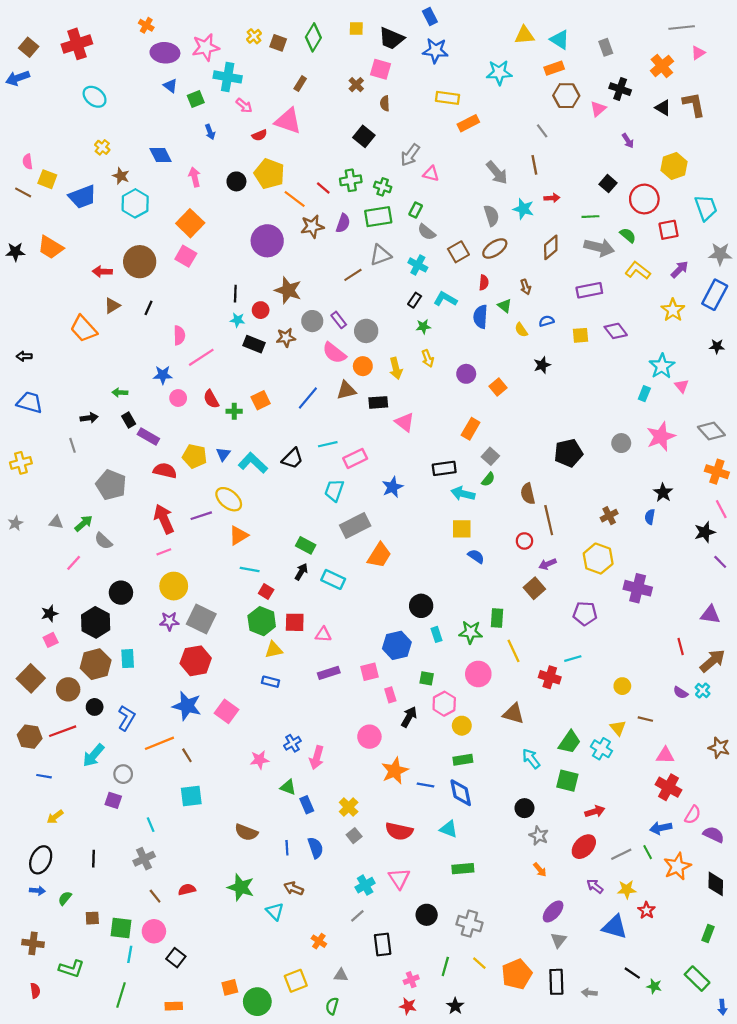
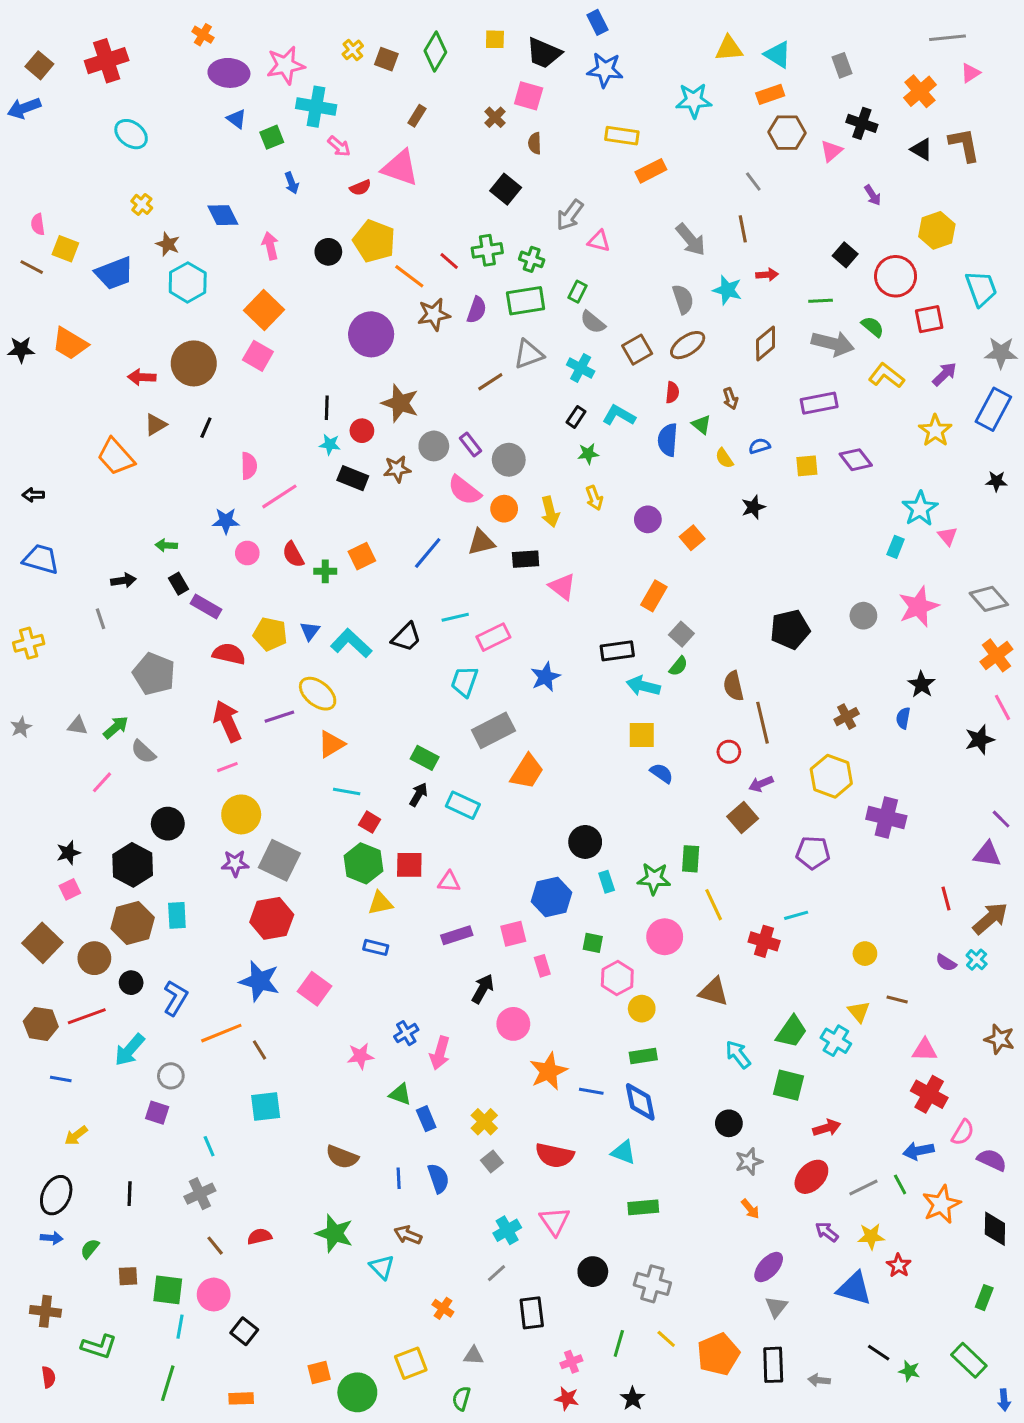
orange cross: (717, 472) -> (996, 655), turned 35
purple line: (720, 562) -> (1001, 819), moved
black arrow: (409, 717) -> (483, 989), moved
gray star: (539, 836) -> (749, 1162), turned 30

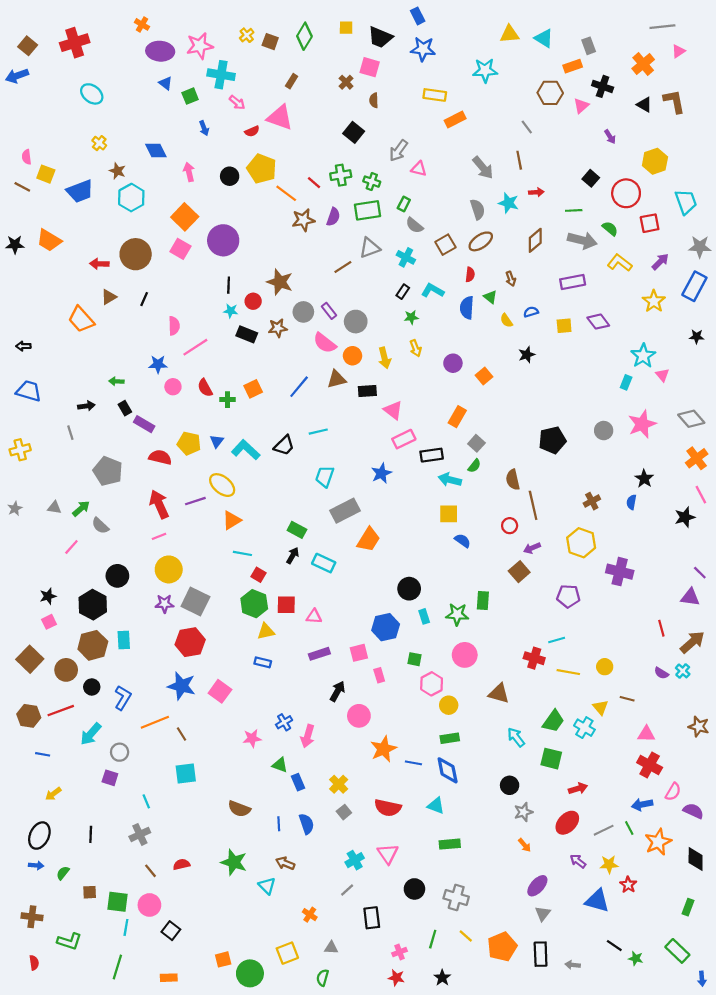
orange rectangle: (770, 94) -> (573, 66), moved
purple circle: (371, 334) -> (223, 240), moved
pink rectangle: (493, 637) -> (404, 439), moved
yellow line: (714, 905) -> (568, 672), moved, turned -55

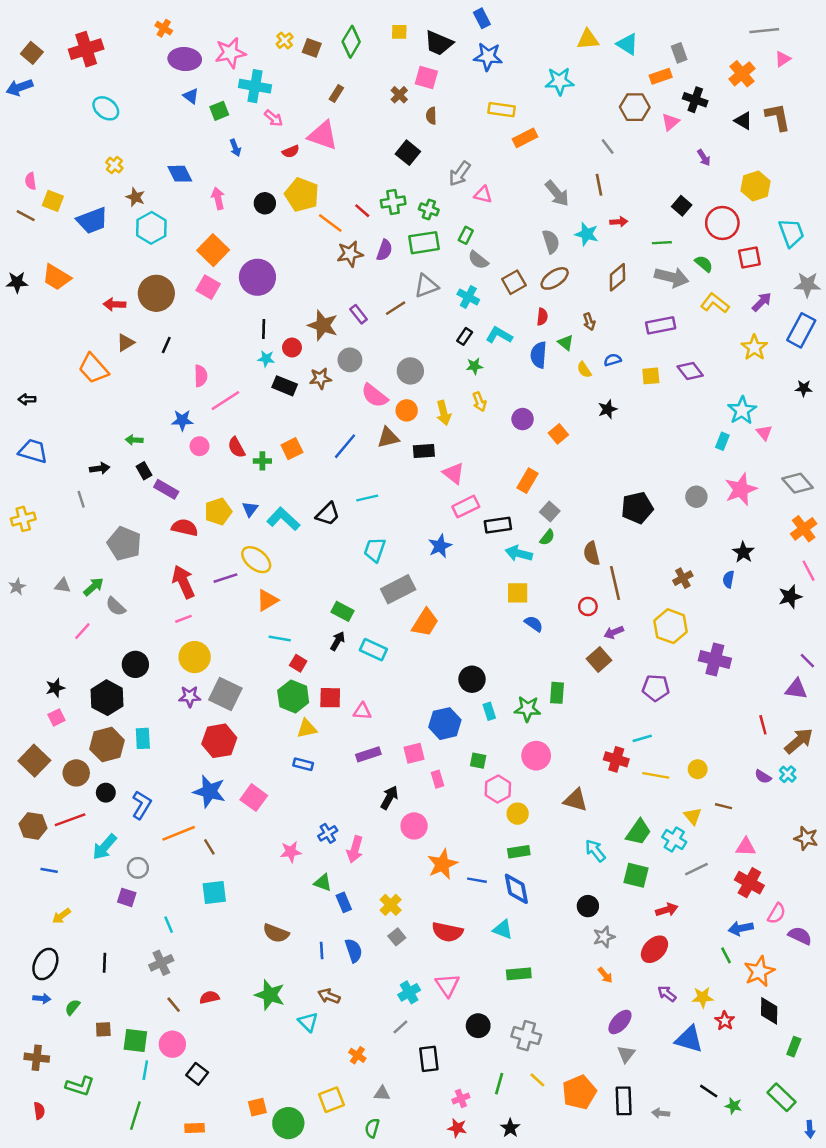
purple rectangle: (329, 311) -> (359, 314), moved
yellow pentagon: (189, 443) -> (218, 512), turned -30
gray line: (604, 830) -> (696, 869), moved
black diamond: (696, 859) -> (769, 1011), moved

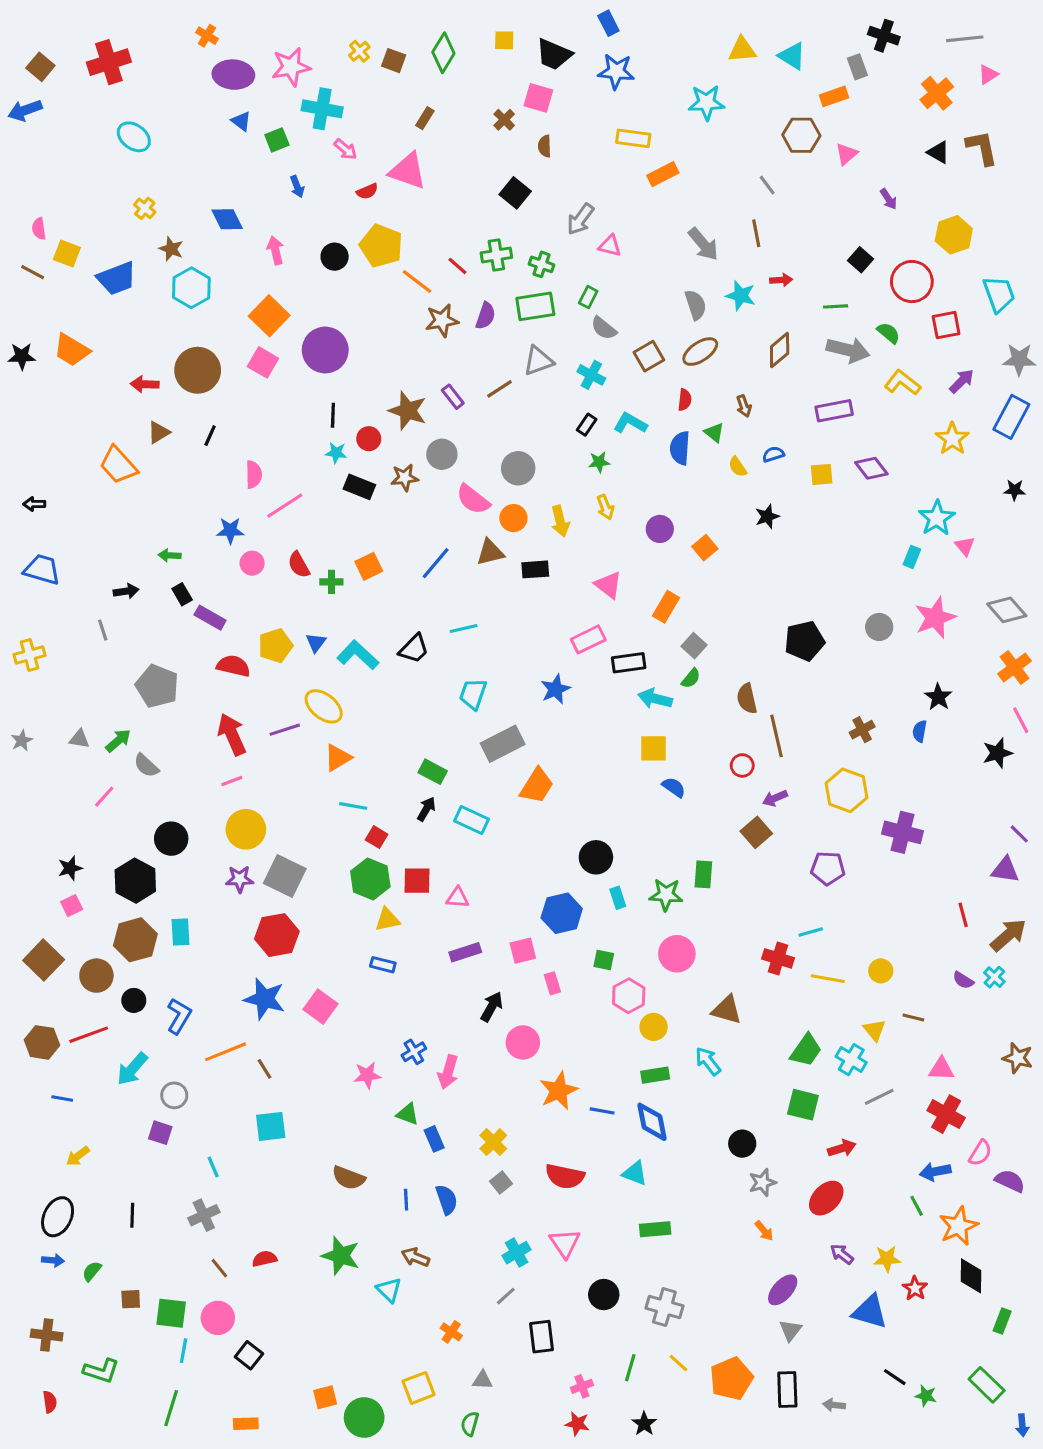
black cross: (695, 100) -> (884, 36), moved
pink triangle: (454, 473) -> (608, 585), moved
cyan arrow: (595, 851) -> (708, 1061), moved

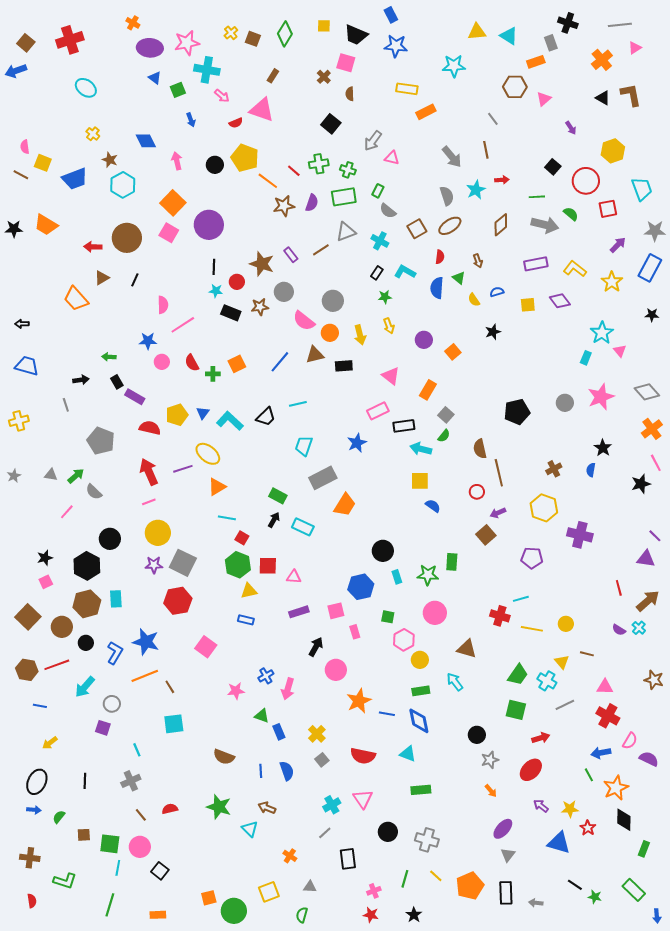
cyan star: (741, 296) -> (476, 190), turned 30
yellow L-shape: (903, 383) -> (575, 269), moved
blue star: (265, 999) -> (146, 642), moved

